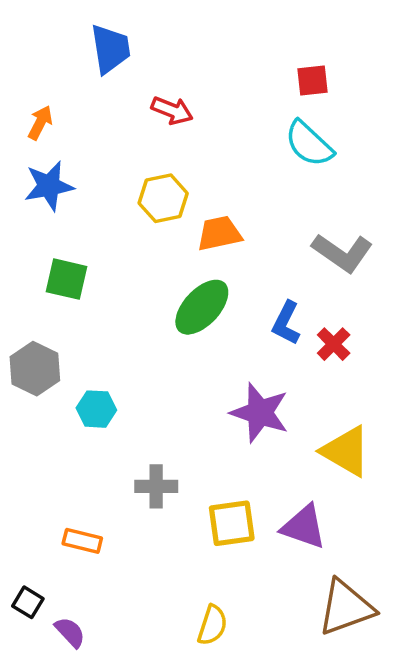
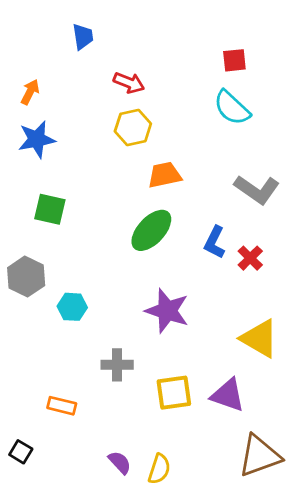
blue trapezoid: (110, 49) -> (83, 37), size x0.7
yellow hexagon: (163, 198) -> (133, 128), moved
purple star: (260, 413) -> (167, 311), moved
purple semicircle: (70, 632) -> (120, 462), moved

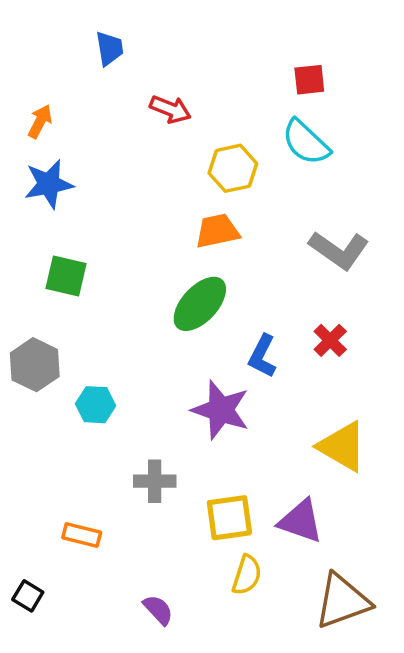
yellow hexagon: (133, 128) -> (233, 168), moved
blue L-shape: (215, 242) -> (262, 356), moved
yellow semicircle: (159, 469) -> (247, 575), moved

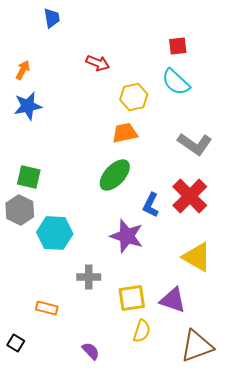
blue trapezoid: (109, 48) -> (52, 18), moved
green square: (66, 276) -> (29, 177), moved
red cross: (330, 340) -> (190, 196), size x1.8
cyan hexagon: (96, 405) -> (55, 233), size x1.6

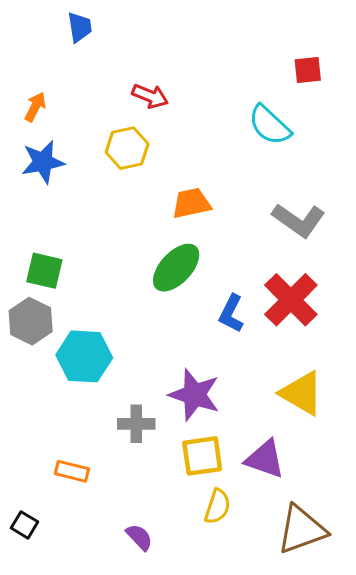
red square: (178, 46) -> (308, 70), moved
yellow hexagon: (134, 97) -> (127, 148), moved
purple star: (127, 236) -> (194, 395), moved

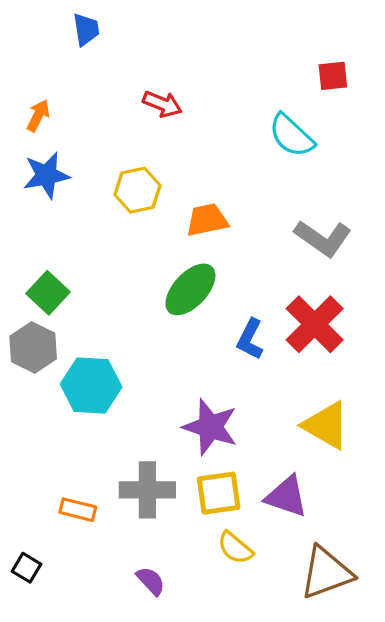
yellow hexagon: (127, 148) -> (137, 190), moved
green square: (44, 271) -> (48, 293), turned 30
gray cross: (136, 424) -> (147, 490), moved, size x1.4
yellow semicircle: (217, 507) -> (235, 548), turned 112

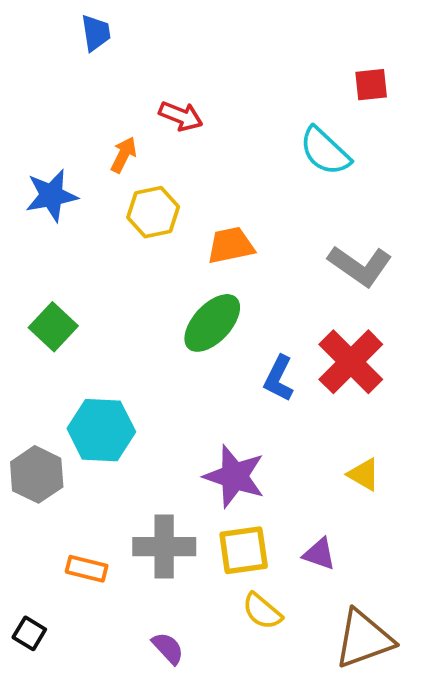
orange arrow: (38, 116) -> (124, 155), moved
gray hexagon: (33, 347) -> (37, 474), moved
yellow triangle: (326, 425) -> (364, 474), size x0.6
purple triangle: (286, 496) -> (319, 554), size x0.7

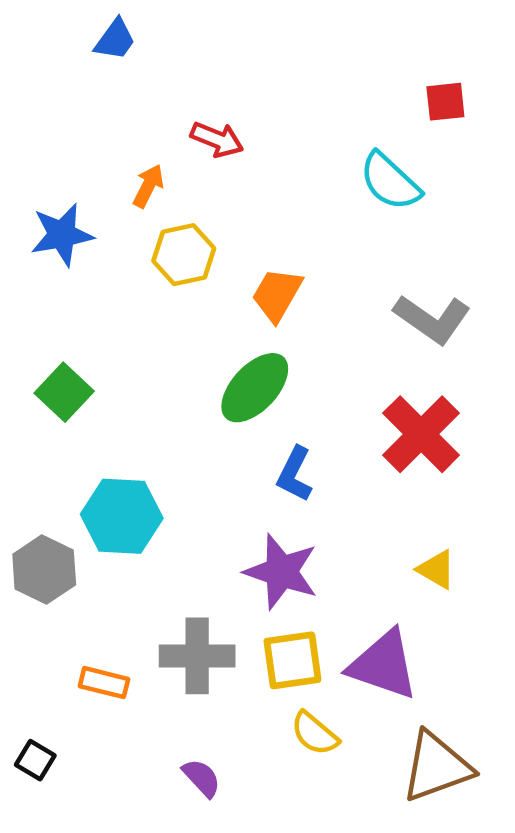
blue trapezoid: (96, 33) -> (115, 40), turned 45
orange trapezoid: (231, 245) -> (277, 295), turned -48
blue L-shape: (279, 378) -> (295, 474), moved
purple triangle: (319, 554) -> (383, 665), size x1.8

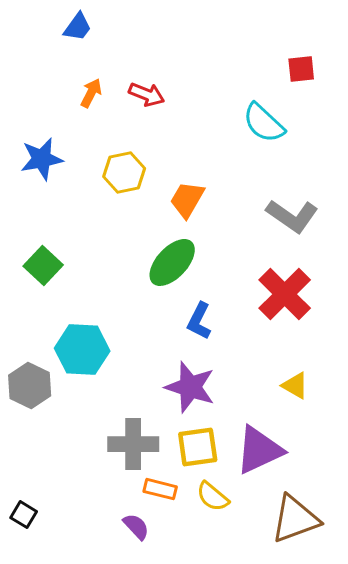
orange arrow: (148, 186) -> (91, 93), moved
purple triangle: (383, 665) -> (259, 450), turned -44
orange rectangle: (104, 683) -> (160, 489), moved

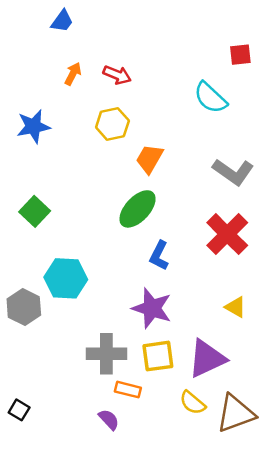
yellow hexagon: (124, 172) -> (112, 124), moved
yellow semicircle: (213, 497) -> (193, 403), moved

